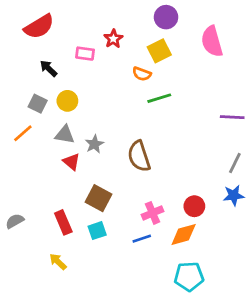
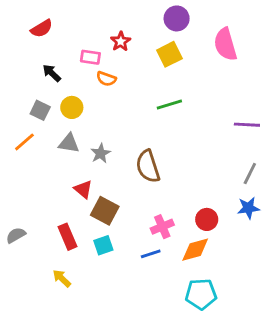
red semicircle: (39, 27) -> (42, 29), size x0.7
orange semicircle: (142, 74) -> (106, 79), moved
red triangle: (71, 162) -> (83, 189), moved

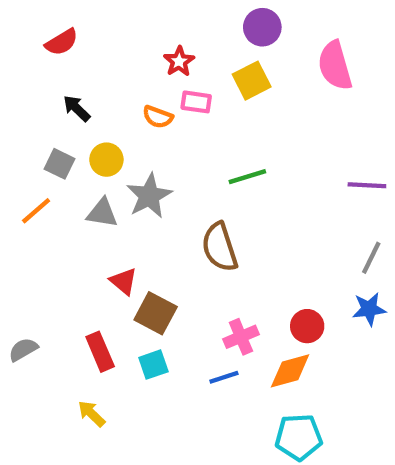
pink rectangle: (90, 57) -> (196, 102), moved
green line: (169, 105) -> (247, 177), moved
gray star: (100, 153) -> (149, 196), moved, size x1.5

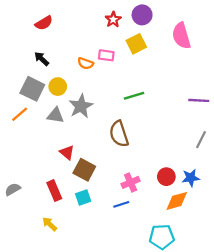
red semicircle: (62, 42) -> (44, 23), moved
red star: (179, 61) -> (113, 20), moved
gray square: (60, 164) -> (32, 89), size x1.5
blue star: (369, 309) -> (191, 178), moved
orange diamond: (290, 371) -> (177, 201), moved

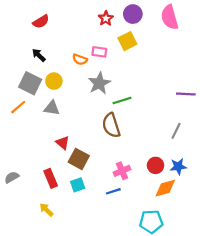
pink semicircle: (181, 36) -> (170, 17), moved
green line: (134, 96) -> (122, 101), moved
gray star: (81, 106) -> (99, 83), moved
gray line: (201, 140) -> (176, 131), moved

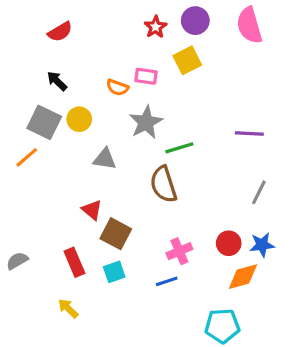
purple line: (186, 94) -> (249, 133), moved
gray triangle: (52, 108) -> (105, 159), moved

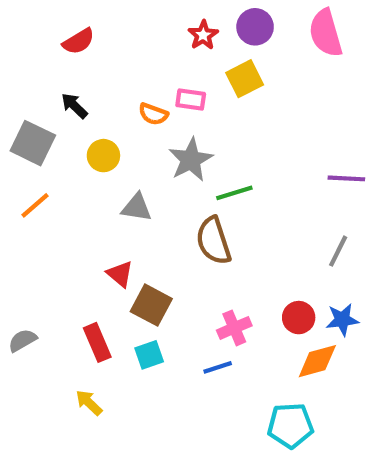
gray square: (44, 122) -> (33, 143), moved
purple line: (249, 133) -> (346, 178), moved

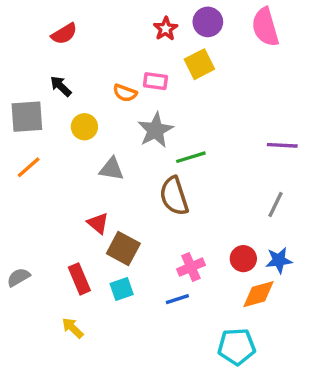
gray square: (33, 143) -> (27, 117), turned -30

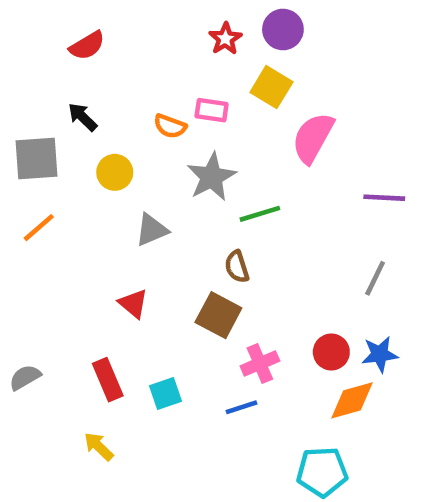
pink semicircle: (265, 27) -> (313, 138), moved, turned 45
yellow square: (199, 64) -> (271, 87), turned -32
gray triangle: (111, 169) -> (152, 230), turned -32
brown semicircle: (174, 196) -> (237, 267), size x0.6
brown square: (123, 248) -> (218, 315), moved

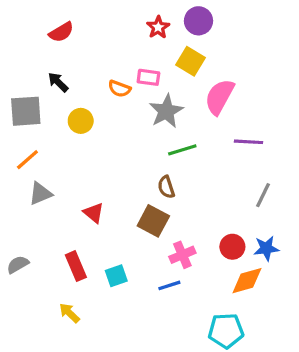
gray star: (212, 177) -> (166, 111), moved
purple line: (384, 198) -> (249, 142), moved
gray triangle: (152, 230) -> (40, 193), moved

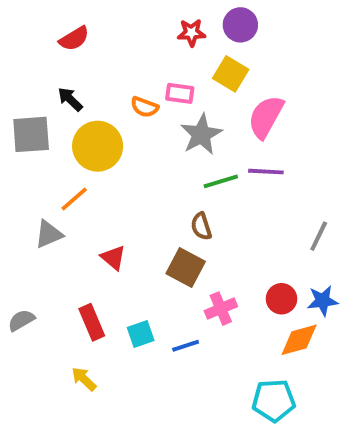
red star: (158, 27) -> (191, 33), turned 30
yellow circle: (81, 121) -> (98, 146), size x1.6
purple line: (249, 142) -> (266, 172), moved
orange line: (27, 160) -> (74, 199), moved
blue line: (169, 285) -> (186, 346), moved

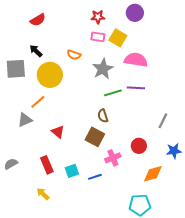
purple circle: (240, 25) -> (135, 13), moved
pink rectangle: (180, 93) -> (98, 37), moved
pink semicircle: (266, 117) -> (136, 60), turned 70
red circle: (281, 299) -> (139, 146), moved
blue star: (323, 301) -> (174, 151), moved

